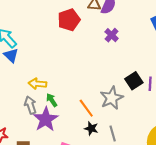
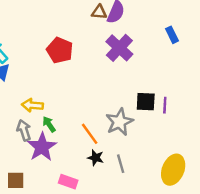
red pentagon: (69, 20) -> (60, 50), moved, turned -30
purple cross: (112, 35) -> (119, 48), size x1.6
black square: (134, 81) -> (146, 102), turned 36

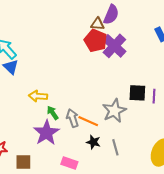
brown triangle: (99, 12) -> (98, 24), moved
red pentagon: (60, 50) -> (96, 41), moved
gray arrow: (24, 130) -> (73, 118), moved
orange line: (90, 134) -> (88, 121), turned -30

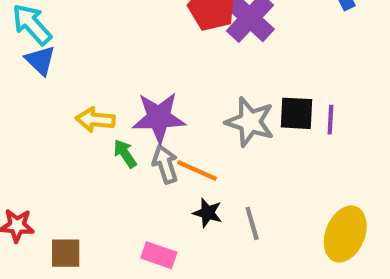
gray star: (114, 111) -> (250, 122), moved, turned -30
purple star: (46, 133) -> (159, 118), moved, turned 30

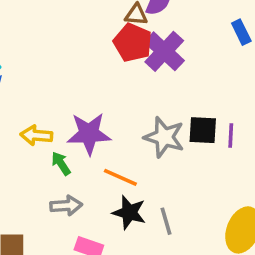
gray arrow: (165, 164) -> (66, 205), moved, turned 104
black star: (208, 213) -> (129, 212), size x1.4

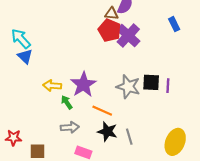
purple star: (89, 134) -> (83, 85), turned -30

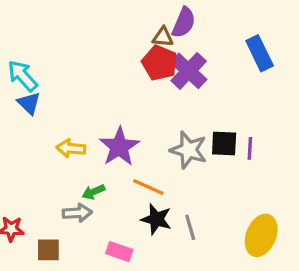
blue rectangle: (174, 24) -> (260, 53), size x1.5
green arrow: (67, 102) -> (93, 192), moved, turned -80
gray arrow: (70, 127) -> (77, 213), moved

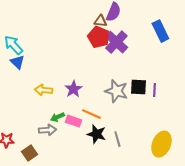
purple star: (119, 147) -> (73, 89), size x0.7
brown square: (48, 250) -> (29, 153), turned -35
pink rectangle: (119, 252) -> (73, 121), moved

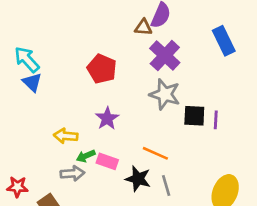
red pentagon: (98, 37) -> (102, 69), moved
yellow arrow: (43, 90) -> (66, 136), moved
gray star: (116, 91) -> (165, 94), moved
orange line: (91, 114) -> (155, 153), moved

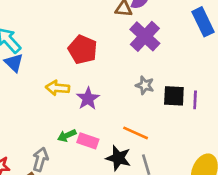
gray star: (165, 94) -> (145, 85), moved, size x0.6
yellow arrow: (66, 136) -> (58, 88), moved
gray arrow: (72, 173) -> (40, 159), moved, turned -70

